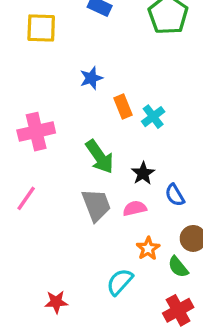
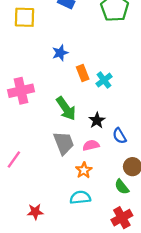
pink line: (26, 198) -> (14, 160), moved
orange star: (148, 248) -> (84, 170), moved
cyan semicircle: (120, 282) -> (80, 197), turned 42

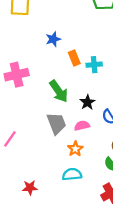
cyan cross: (104, 80) -> (94, 65), turned 32

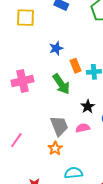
green arrow: (59, 91) -> (61, 84), moved
orange star: (75, 149) -> (55, 148), moved

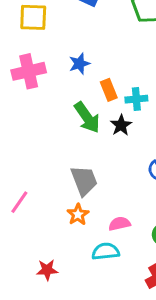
pink cross: (22, 81) -> (29, 71), moved
black star: (88, 106) -> (121, 125), moved
pink semicircle: (83, 128) -> (119, 224), moved

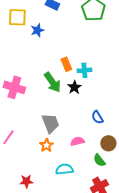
blue star: (79, 64) -> (37, 30), moved
pink cross: (29, 71) -> (14, 87), moved, turned 30
pink semicircle: (119, 224) -> (77, 141), moved

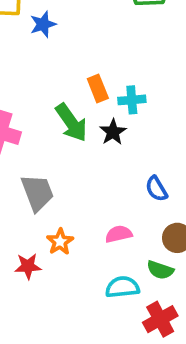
gray trapezoid: (50, 123) -> (37, 193), moved
green semicircle: (99, 160) -> (160, 270), turned -32
cyan semicircle: (64, 169) -> (122, 287), moved
red star: (26, 181) -> (28, 266), moved

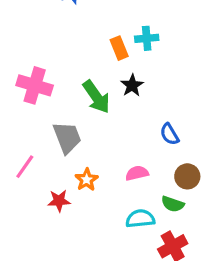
cyan cross: (132, 100) -> (147, 38), moved
green arrow: (71, 123) -> (96, 97), moved

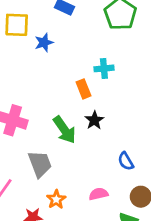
cyan cross: (147, 38) -> (104, 68), moved

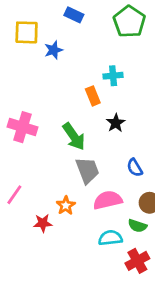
black star: (94, 120) -> (116, 123), moved
gray trapezoid: (40, 164) -> (87, 170), moved
pink semicircle: (98, 194) -> (108, 200), size x1.5

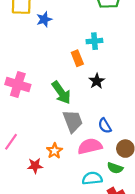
blue semicircle: (135, 168) -> (105, 126), moved

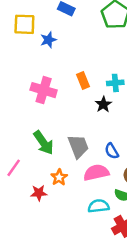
cyan cross: (94, 41) -> (115, 83), moved
pink cross: (18, 85) -> (44, 90), moved
green arrow: (61, 93) -> (44, 143), moved

